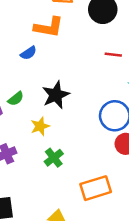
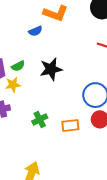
yellow star: (40, 126) -> (13, 85), moved
orange rectangle: (96, 188) -> (70, 125), moved, size x0.7

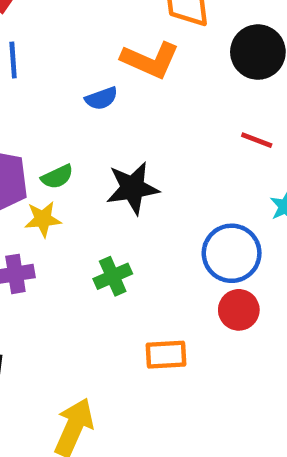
green cross: (40, 120) -> (113, 276), moved
orange rectangle: (70, 125) -> (166, 355), moved

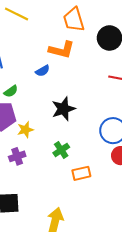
green semicircle: (57, 177) -> (11, 91), moved
orange rectangle: (166, 355) -> (81, 173), moved

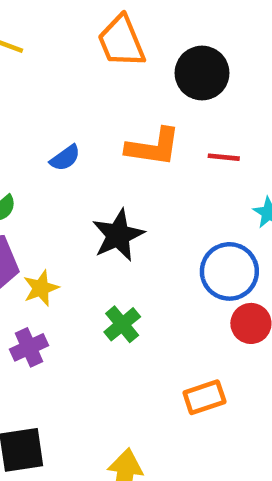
orange L-shape: (62, 50) -> (153, 147), moved
orange rectangle: (81, 173) -> (204, 397), moved

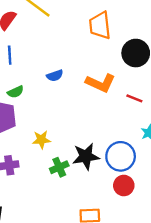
black star: (118, 235) -> (86, 156), moved
yellow star: (41, 288) -> (41, 140), moved

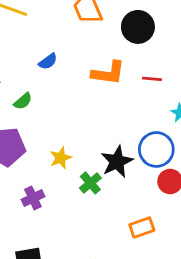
blue semicircle: (55, 76) -> (48, 61), moved
green semicircle: (16, 92) -> (23, 101), moved

